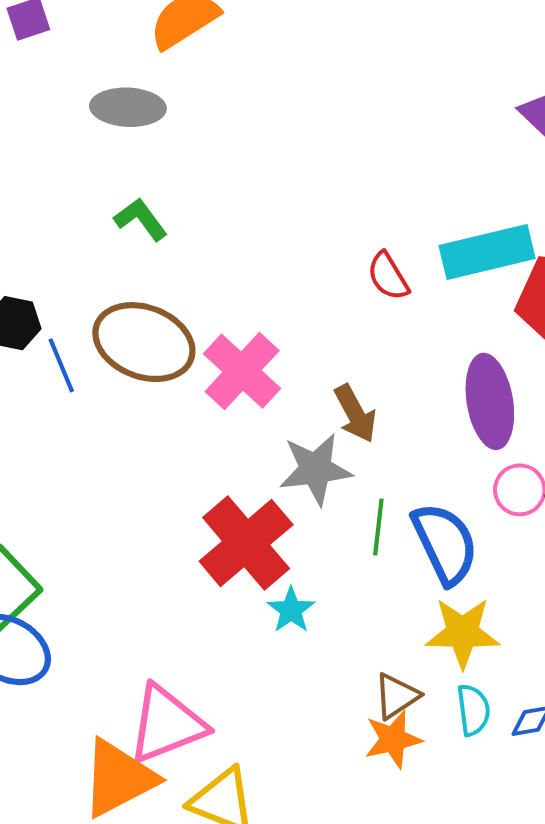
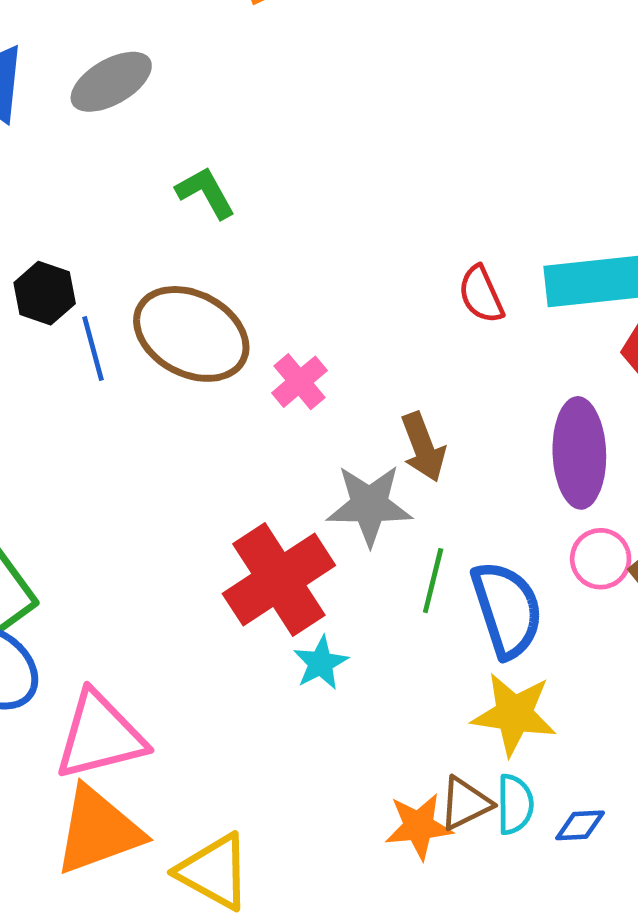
gray ellipse: (128, 107) -> (111, 82), moved, turned -40
pink cross: (242, 371) -> (300, 382), size x0.6
brown triangle: (397, 696) -> (465, 803), moved
pink triangle: (167, 724) -> (100, 736), moved

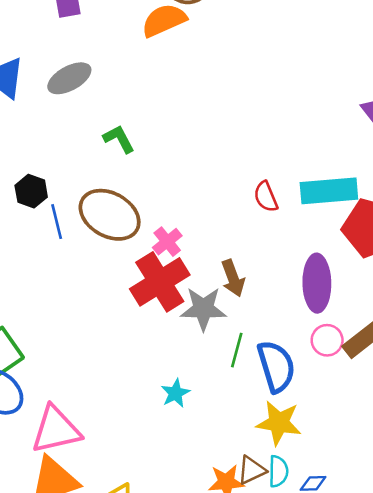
red cross: (279, 580) -> (160, 282), moved

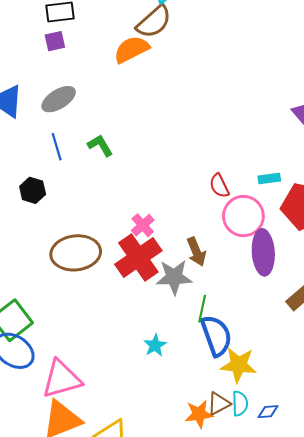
cyan rectangle: (329, 191) -> (269, 179), size x0.5
brown ellipse: (110, 215) -> (76, 253), moved, turned -33
blue line: (57, 222) -> (57, 147), moved
pink circle: (327, 340) -> (243, 216), moved, size x1.6
blue semicircle: (276, 366) -> (216, 336), moved

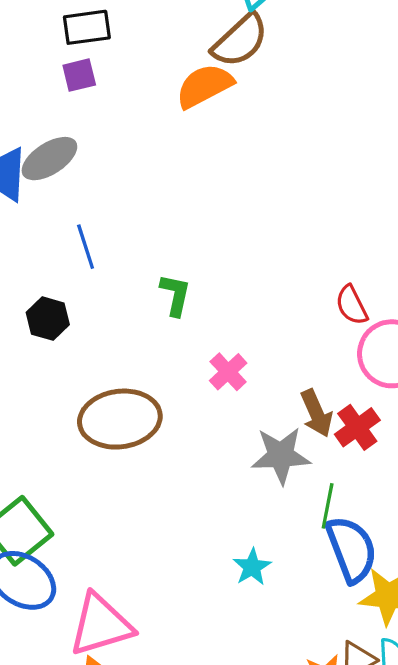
gray ellipse: (59, 99) -> (49, 159), moved
green L-shape: (100, 145) -> (175, 295), moved, turned 44
red cross: (138, 257) -> (357, 427), moved, size x0.6

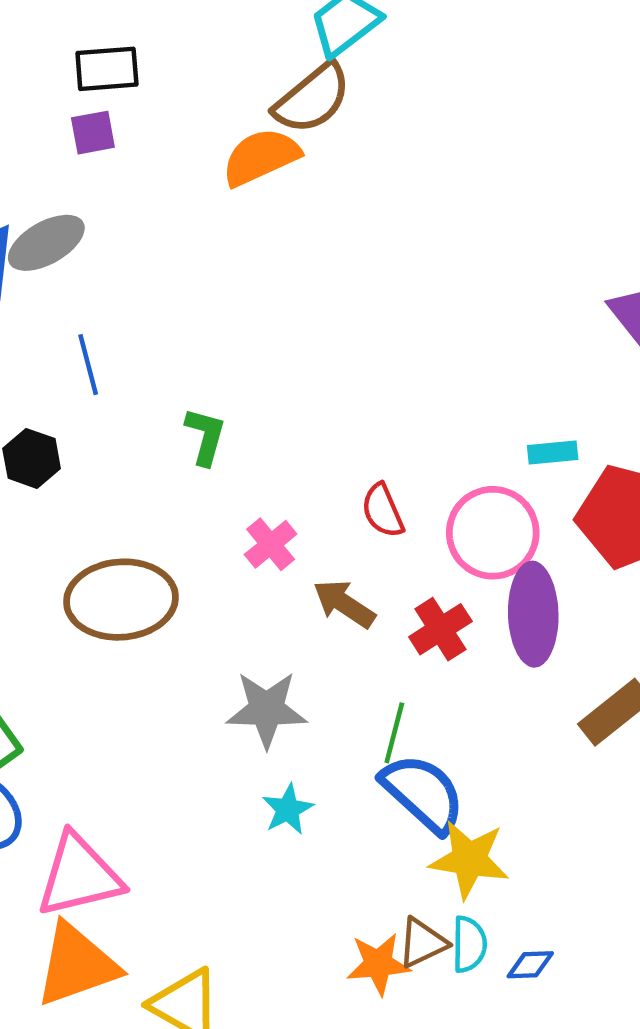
red semicircle: (352, 305) -> (383, 511), moved
brown arrow: (316, 413) -> (344, 604), moved, turned 144
gray star: (281, 455) -> (267, 709), moved
blue semicircle: (351, 549) -> (423, 793), turned -30

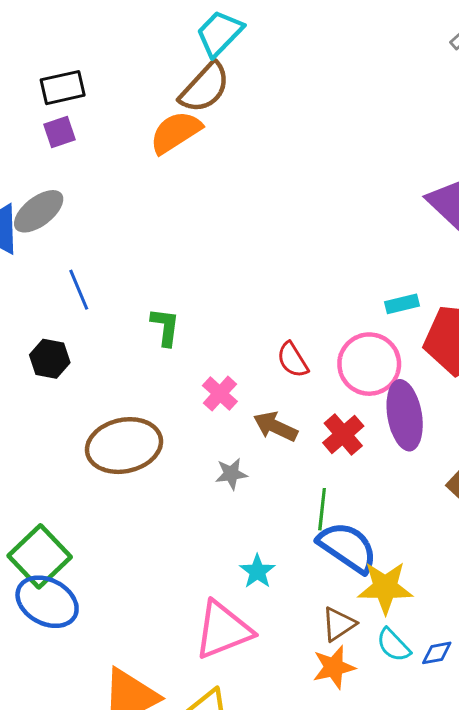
gray star: (267, 709) -> (231, 474), moved, size x0.6
pink triangle: (79, 876) -> (223, 630), moved
brown triangle: (422, 943) -> (339, 624), moved
cyan semicircle: (469, 944) -> (393, 645), turned 144

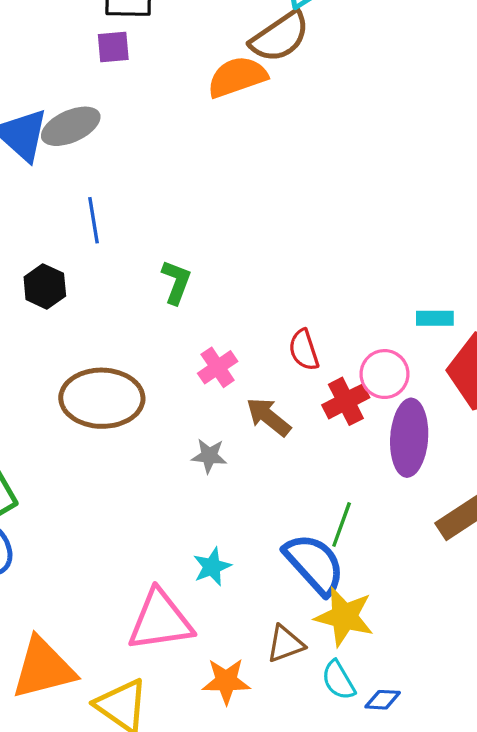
pink circle: (369, 364) -> (385, 374), size x0.7
red cross: (343, 434) -> (346, 401), moved
green line: (322, 509) -> (342, 525), moved
orange star: (334, 667) -> (226, 681), moved

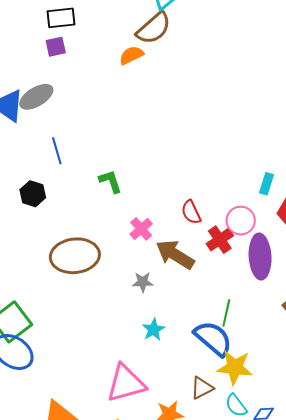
orange semicircle: (237, 77) -> (131, 55), size x0.7
green L-shape: (176, 282) -> (110, 181), turned -32
cyan rectangle: (435, 318) -> (266, 184), turned -65
brown arrow: (268, 417) -> (175, 255), size x1.4
cyan star: (212, 567) -> (153, 330), moved

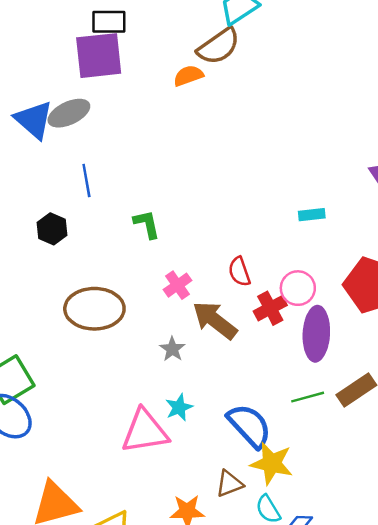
purple square: (56, 47) -> (99, 56), size x2.0
cyan rectangle: (266, 184) -> (312, 215), moved, turned 60
gray star: (143, 282) -> (172, 349), turned 30
green line: (226, 313) -> (308, 397), moved, turned 56
pink triangle: (126, 383) -> (145, 431), moved

